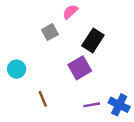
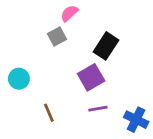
pink semicircle: (70, 12) -> (69, 13), moved
purple line: (92, 105) -> (98, 109), moved

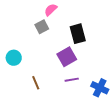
black rectangle: (106, 46) -> (78, 34), turned -48

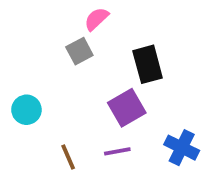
purple line: (72, 80) -> (117, 151), moved
blue cross: (100, 88) -> (182, 148), moved

